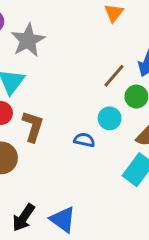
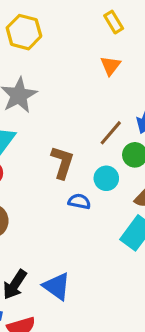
brown L-shape: (33, 126) -> (62, 162), moved

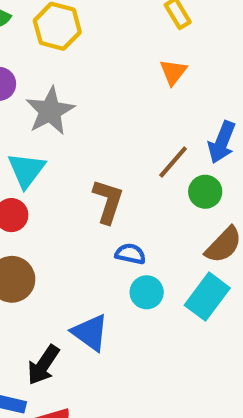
cyan circle: (106, 178) -> (147, 292), moved
blue triangle: (57, 286) -> (90, 332), moved

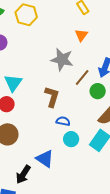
gray star: (50, 111) -> (62, 60), moved, turned -30

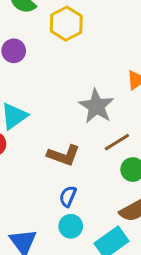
brown L-shape: (52, 97) -> (64, 155), turned 75
blue semicircle: (63, 121) -> (68, 196), turned -96

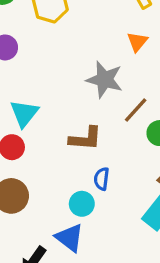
cyan circle: (71, 226) -> (82, 204), moved

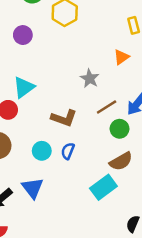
gray star: (104, 80) -> (90, 78), size x0.7
cyan circle: (82, 204) -> (42, 151), moved

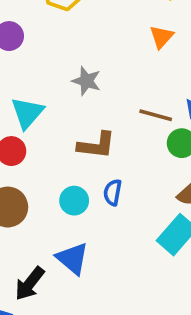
gray star: (90, 78) -> (86, 81), moved
brown line: (107, 107) -> (156, 115), turned 60

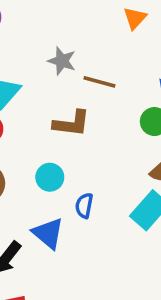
brown line: (156, 115) -> (99, 82), moved
blue semicircle: (113, 192) -> (84, 206), moved

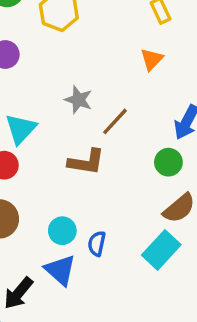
brown line: (99, 82) -> (115, 121), turned -64
cyan circle: (50, 177) -> (62, 231), moved

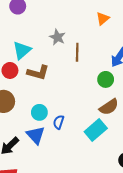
brown line: (115, 121) -> (77, 52), turned -48
brown L-shape: (86, 162) -> (38, 72), moved

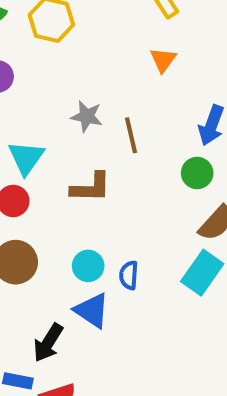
brown L-shape: (38, 72) -> (91, 187), moved

